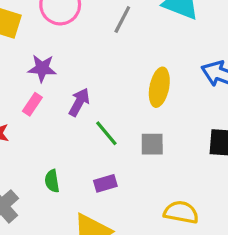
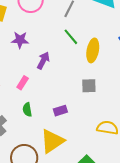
pink rectangle: (32, 104) -> (23, 83), moved
green line: (106, 133) -> (71, 37), moved

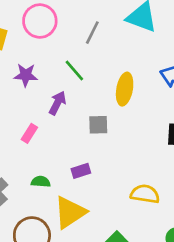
green line: (71, 37) -> (74, 71), moved
gray square: (89, 86) -> (98, 125), moved
green semicircle: (27, 110) -> (41, 182), moved, turned 104

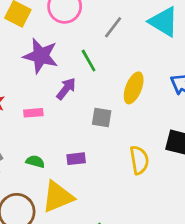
purple star: (26, 75) -> (41, 56), size x1.5
pink rectangle: (29, 133) -> (33, 113), turned 42
yellow semicircle: (145, 194) -> (139, 160), moved, turned 60

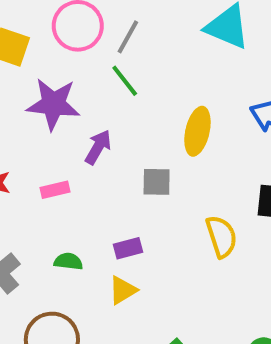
gray line: (113, 27) -> (128, 37), moved
green line: (89, 61) -> (125, 81), moved
yellow triangle: (58, 197) -> (123, 290), moved, size x0.6

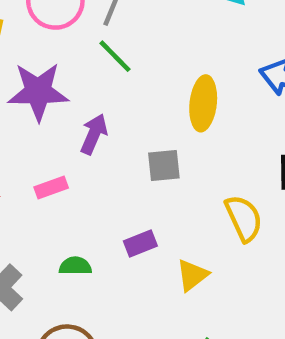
yellow triangle: (123, 290) -> (192, 275), moved

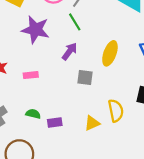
purple arrow: (94, 134) -> (70, 51), moved
purple rectangle: (140, 244) -> (55, 122), moved
yellow triangle: (192, 275) -> (92, 123), moved

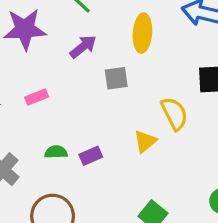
purple arrow: (70, 51) -> (83, 47), turned 30

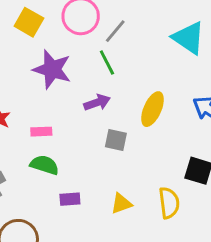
yellow semicircle: (174, 114) -> (169, 203), moved
green semicircle: (56, 152) -> (45, 165), moved, size x1.4

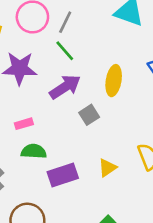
purple arrow: (97, 102) -> (65, 87), size x1.4
gray square: (116, 140) -> (89, 115), turned -30
purple rectangle: (70, 199) -> (63, 175), size x1.6

